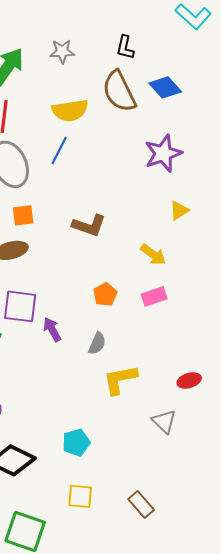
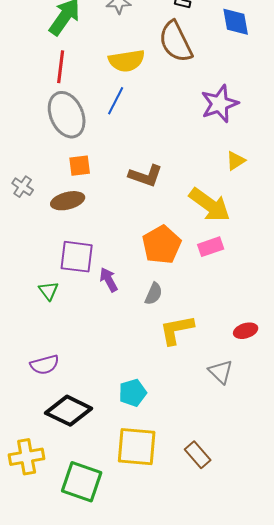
blue diamond: (165, 87) -> (236, 22), moved, turned 32
yellow arrow: (153, 254) -> (210, 205), size x1.6
orange pentagon: (105, 294) -> (162, 245), size x1.6
yellow square: (80, 496) -> (137, 447), size x1.6

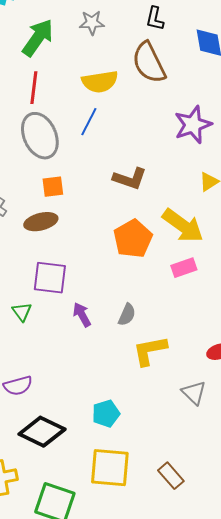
brown L-shape: (146, 176) -> (130, 179), moved
orange pentagon: (162, 245) -> (133, 239), moved
purple arrow: (109, 280) -> (82, 315), moved

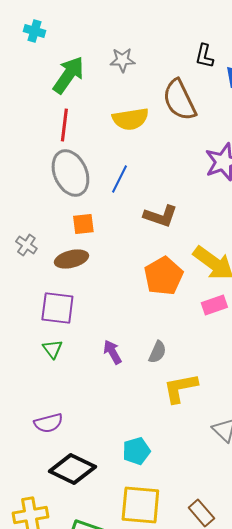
black L-shape: (155, 19) -> (204, 56), moved
blue line: (89, 122) -> (119, 179), moved
purple square: (50, 278) -> (57, 308), moved

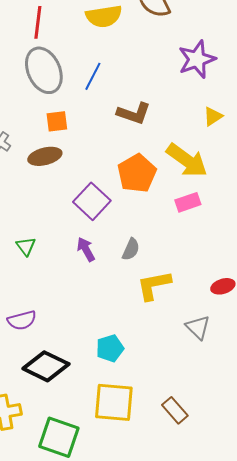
purple square: (57, 308) -> (92, 201), moved, turned 36

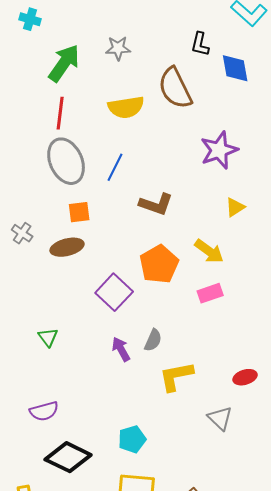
yellow arrow: (187, 160) -> (209, 251), size x0.7
purple arrow: (86, 249) -> (121, 349), moved

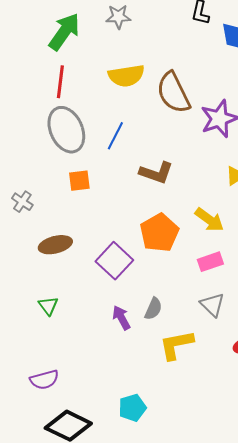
brown semicircle: (175, 88) -> (173, 93), moved
brown ellipse: (67, 247) -> (55, 245), moved
gray triangle: (220, 418) -> (212, 305), moved

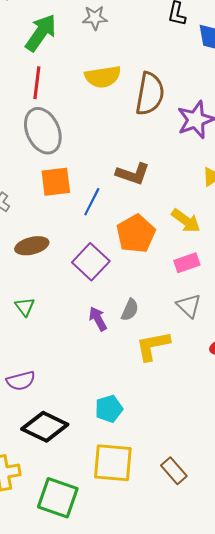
brown semicircle: (173, 93) -> (150, 94), turned -144
blue line: (115, 136) -> (92, 202), moved
orange square: (79, 181) -> (56, 182), size x1.4

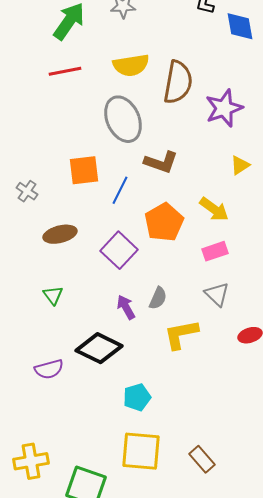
red line: (37, 83) -> (65, 71), turned 72
gray ellipse: (43, 131) -> (123, 119), moved
black diamond: (45, 427) -> (99, 348), moved

